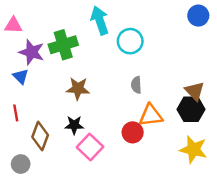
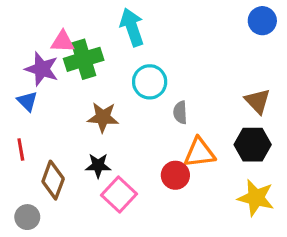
pink triangle: (13, 25) -> (63, 42), moved
cyan circle: (130, 41) -> (150, 82), moved
brown triangle: (195, 91) -> (257, 101), moved

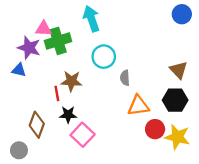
blue triangle: (27, 101) -> (19, 70), turned -32
red line: (21, 149) -> (57, 93), moved
red circle: (175, 175) -> (155, 129), moved

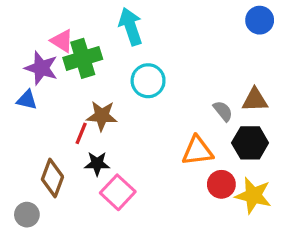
pink triangle: (44, 29) -> (62, 41), turned 30
brown triangle: (178, 70) -> (255, 100), turned -48
gray semicircle: (125, 78) -> (223, 111), moved, turned 144
red line: (57, 93) -> (81, 133), turned 32

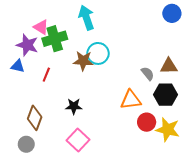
brown star: (102, 116) -> (83, 61), moved
red line: (81, 133) -> (46, 75), moved
black star: (97, 164) -> (74, 106), moved
pink square: (118, 192) -> (78, 140), moved
gray circle: (27, 215) -> (26, 144), moved

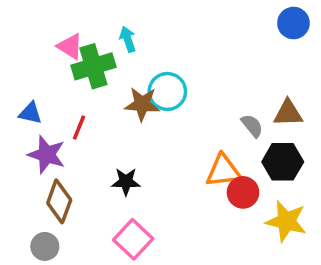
cyan arrow: (86, 18) -> (128, 39), moved, size x0.6
purple star: (27, 45) -> (47, 155), moved
red circle: (147, 122) -> (243, 192), moved

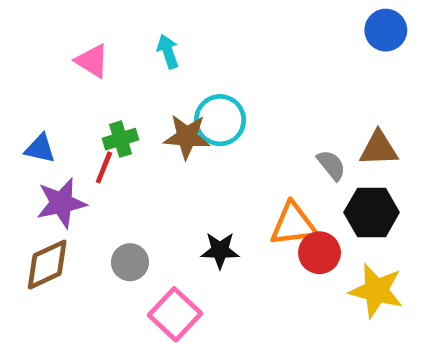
green cross: (93, 66) -> (121, 139), moved, size x0.6
purple star: (47, 155) -> (61, 203), turned -30
black star: (126, 182) -> (220, 250), moved
brown diamond: (59, 201) -> (47, 265), moved, turned 45
gray circle: (45, 246) -> (130, 262), moved

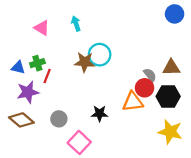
green cross: (121, 139) -> (37, 63), moved
red circle: (319, 253) -> (145, 88), moved
brown diamond: (47, 265) -> (21, 120), turned 65

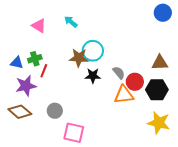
cyan arrow: (76, 24) -> (71, 22), turned -32
gray semicircle: (150, 75) -> (119, 73), moved
black star: (100, 114) -> (93, 76), moved
pink square: (79, 142) -> (74, 133), turned -30

